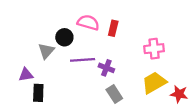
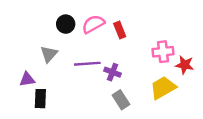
pink semicircle: (88, 23) -> (93, 24), turned -45
red rectangle: (113, 28) -> (120, 30), turned -35
black circle: (64, 37) -> (66, 24), moved
red star: (179, 94) -> (185, 65), moved

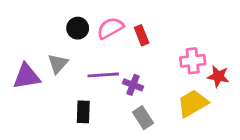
purple triangle: (27, 79) -> (27, 76), moved, size x1.5
black rectangle: (40, 99) -> (83, 112), moved

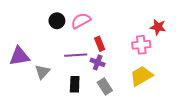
red rectangle: (142, 35) -> (100, 44), moved
gray triangle: (58, 64) -> (42, 72), moved
red star: (218, 76) -> (158, 27), moved
black rectangle: (83, 112) -> (75, 84), moved

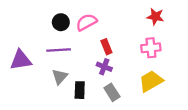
red star: (158, 27) -> (155, 17), moved
purple line: (76, 55) -> (59, 50), moved
gray triangle: (42, 72) -> (60, 77), moved

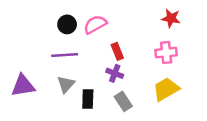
purple triangle: (21, 60) -> (23, 86), moved

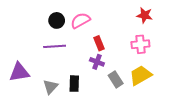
gray triangle: (66, 84) -> (50, 87), moved
gray rectangle: (123, 101) -> (116, 79), moved

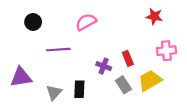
black circle: (57, 20) -> (33, 22), moved
red rectangle: (99, 43) -> (128, 58), moved
pink cross: (140, 44) -> (166, 51), moved

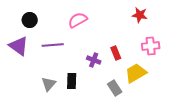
purple triangle: (21, 77) -> (19, 46), moved, turned 45
gray rectangle: (123, 85) -> (115, 88), moved

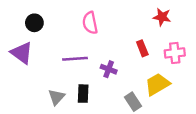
pink semicircle: (78, 20) -> (90, 23), turned -72
purple line: (53, 45) -> (75, 59), moved
red rectangle: (116, 53) -> (142, 48), moved

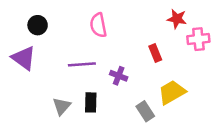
pink cross: (175, 53) -> (198, 39), moved

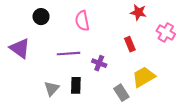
red star: (177, 19) -> (138, 12), moved
black circle: (38, 25) -> (41, 17), moved
pink cross: (198, 39) -> (166, 32), turned 36

